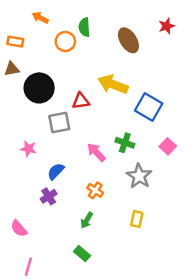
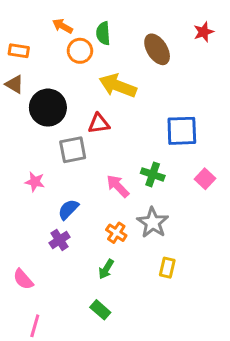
orange arrow: (40, 18) -> (62, 26), moved
brown triangle: (12, 69) -> (14, 84), turned 42
yellow arrow: (113, 84) -> (118, 86), moved
blue square: (149, 107) -> (182, 131), turned -32
gray star: (139, 176) -> (153, 222), moved

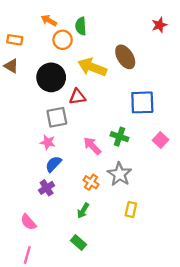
brown ellipse: (157, 49) -> (125, 57), moved
black circle: (48, 108) -> (51, 77), moved
pink star: (35, 182) -> (48, 142), moved
pink semicircle: (23, 279) -> (28, 222), moved

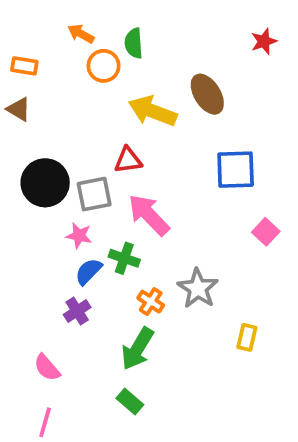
black circle: (51, 77) -> (45, 183), moved
green cross: (119, 137) -> (124, 258), moved
pink arrow: (92, 146) -> (149, 215), moved, size x1.4
yellow rectangle: (131, 209) -> (247, 337), moved
green arrow: (83, 211) -> (137, 349), size x1.6

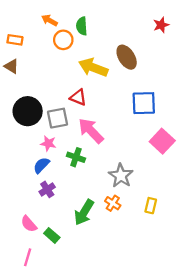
red triangle: (128, 160) -> (78, 97), turned 30
pink square: (266, 232) -> (162, 141), size x1.5
blue semicircle: (88, 271) -> (41, 165), moved
orange cross: (151, 302) -> (113, 203), moved
green rectangle: (130, 402) -> (52, 235), moved

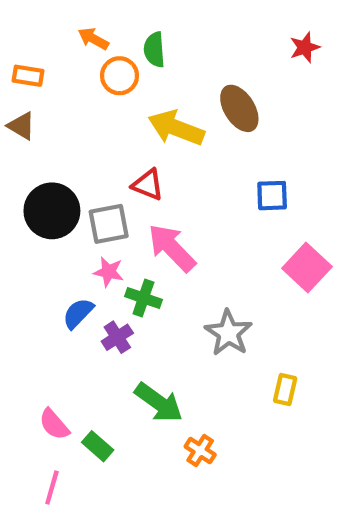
blue square: (144, 103) -> (272, 196), size x0.7
pink star: (48, 143) -> (109, 272), moved
purple cross: (47, 189) -> (117, 337), moved
orange cross: (113, 203) -> (200, 451), moved
green arrow: (84, 212) -> (159, 403), turned -85

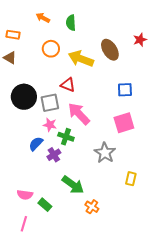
red star: (305, 47) -> (140, 40), moved
orange circle: (119, 76) -> (51, 49), moved
pink square: (307, 267) -> (124, 123), moved, turned 30
pink semicircle: (54, 424) -> (25, 195), turned -42

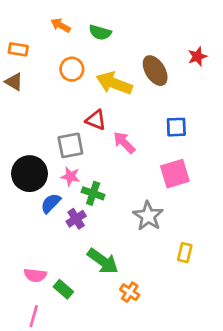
green semicircle: (71, 23) -> (100, 32), turned -70
black circle: (24, 97) -> (30, 174), moved
pink arrow: (79, 114) -> (124, 143), moved, size x0.7

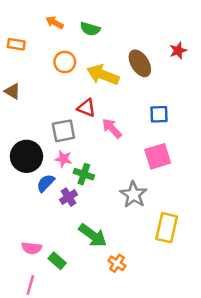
brown triangle: (14, 82) -> (12, 91), moved
yellow rectangle: (185, 253) -> (167, 228), size x1.6

